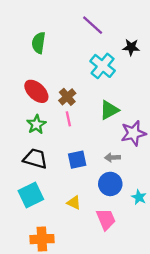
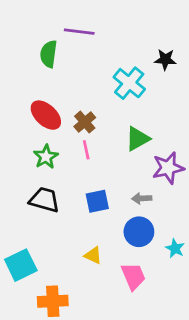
purple line: (93, 25) -> (79, 32), moved, turned -35
cyan square: (31, 195) -> (21, 265), moved

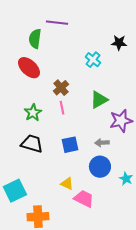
cyan cross: (129, 83) -> (93, 60), size x0.7
red ellipse: (46, 115) -> (29, 68), moved
pink trapezoid: (133, 276) -> (84, 199), moved, turned -40

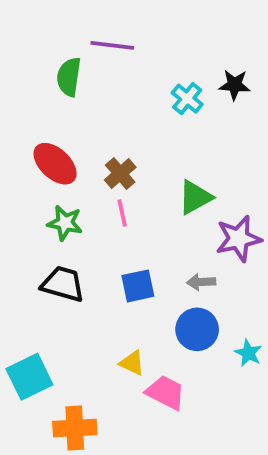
cyan cross: (93, 60) -> (187, 99), moved
red ellipse: (29, 68) -> (55, 164), moved
green star: (33, 113) -> (65, 223), turned -30

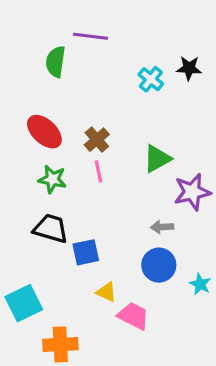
blue square: (138, 286) -> (86, 252), moved

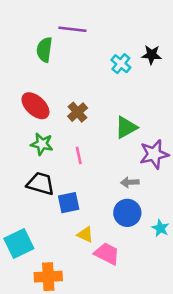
pink line: (98, 171) -> (79, 155), moved

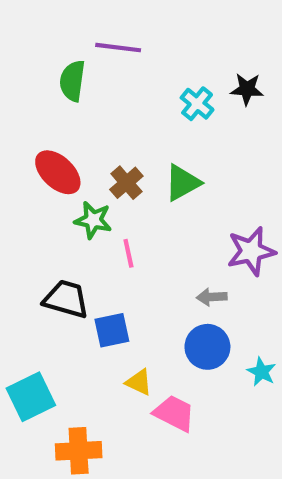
green triangle: (126, 127) -> (183, 183), moved
green star: (42, 144) -> (93, 220), moved

